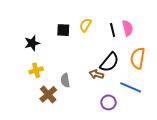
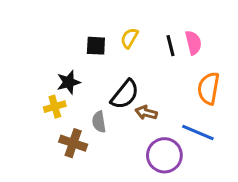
black star: (32, 43) -> (69, 82), moved
black semicircle: (110, 62) -> (125, 94), moved
brown cross: (48, 94) -> (73, 143), turned -30
purple circle: (109, 102) -> (164, 155), size x1.5

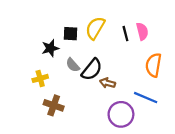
yellow semicircle: (129, 38) -> (95, 28), size x1.5
black star: (69, 82) -> (50, 48), moved
gray semicircle: (99, 122) -> (73, 65), moved, turned -32

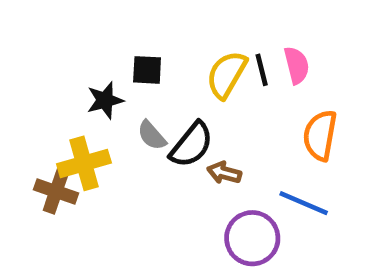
yellow semicircle: (95, 28) -> (227, 75), moved
yellow cross: (40, 78) -> (84, 163), size x1.5
brown cross: (54, 105) -> (56, 191), moved

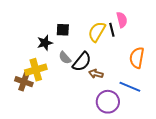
pink semicircle: (297, 65) -> (122, 20), moved

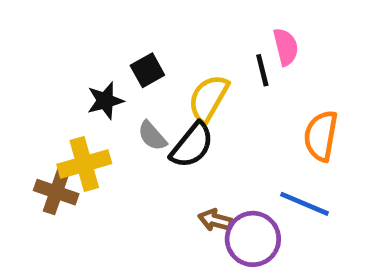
black square: (63, 30) -> (147, 70), turned -32
yellow semicircle: (97, 32) -> (208, 98), moved
brown arrow: (96, 74) -> (215, 220), moved

